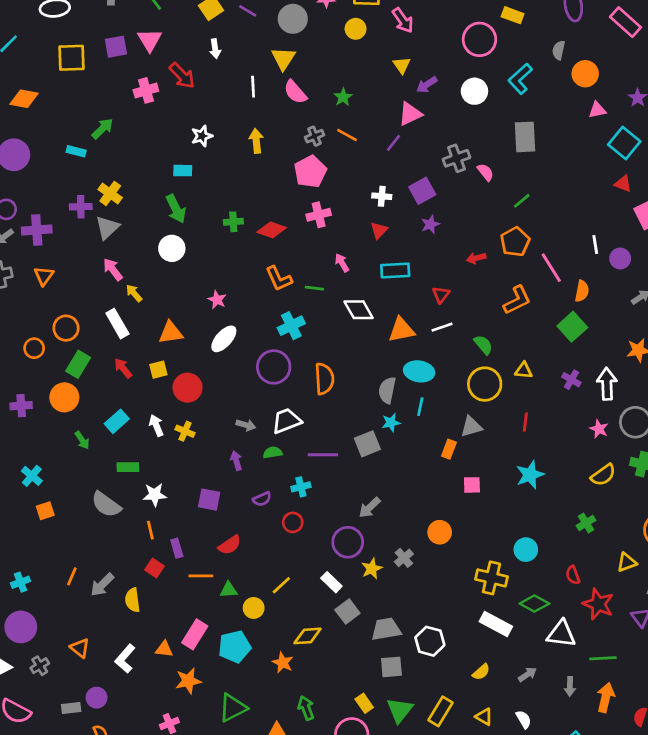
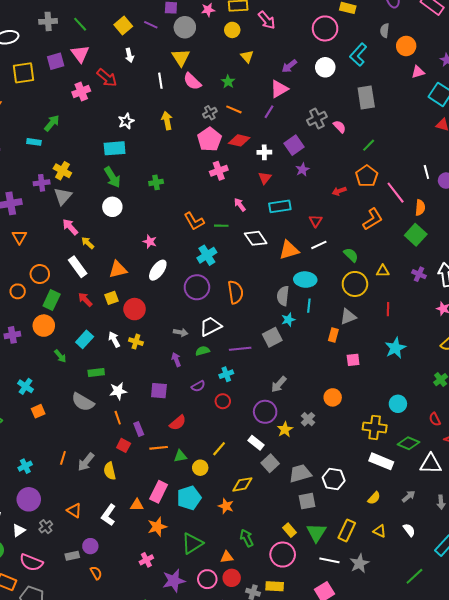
yellow triangle: (402, 65) -> (247, 57), moved
cyan rectangle: (183, 171) -> (115, 148), size x1.5
red diamond: (272, 230) -> (239, 140), moved

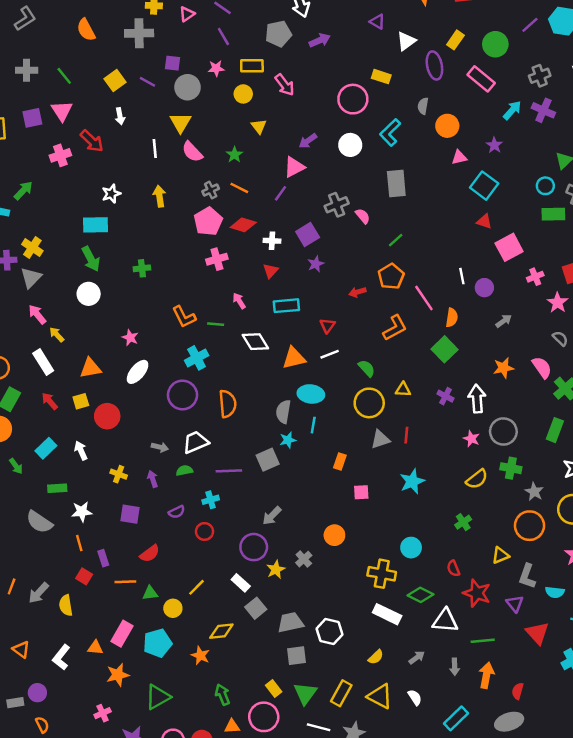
gray triangle: (348, 317) -> (380, 439), moved
yellow cross: (136, 342) -> (119, 474), moved
yellow triangle: (380, 531) -> (380, 696), size x1.6
orange triangle: (227, 557) -> (232, 726), moved

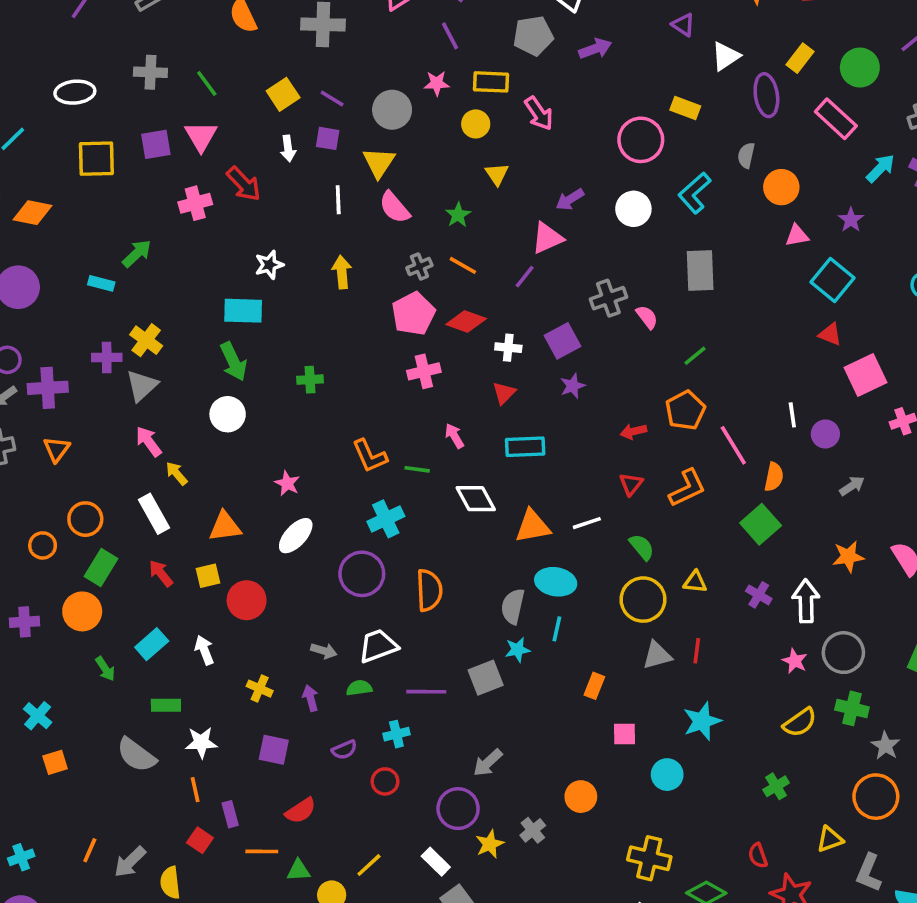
purple square: (173, 63) -> (328, 138), moved
red triangle: (327, 326) -> (631, 484), moved
cyan circle: (411, 548) -> (667, 775), moved

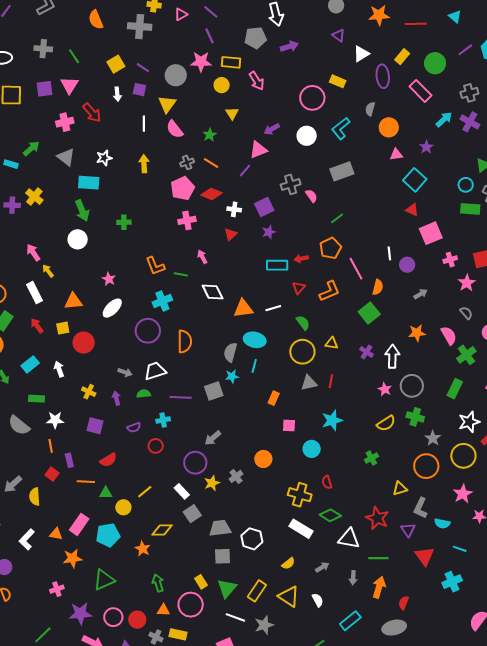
pink star: (437, 83) -> (201, 62), size x1.5
gray rectangle: (700, 271) -> (342, 171), turned 70
gray triangle: (142, 386) -> (66, 157), moved, turned -42
cyan rectangle: (525, 447) -> (277, 265), moved
red semicircle: (758, 856) -> (327, 482), moved

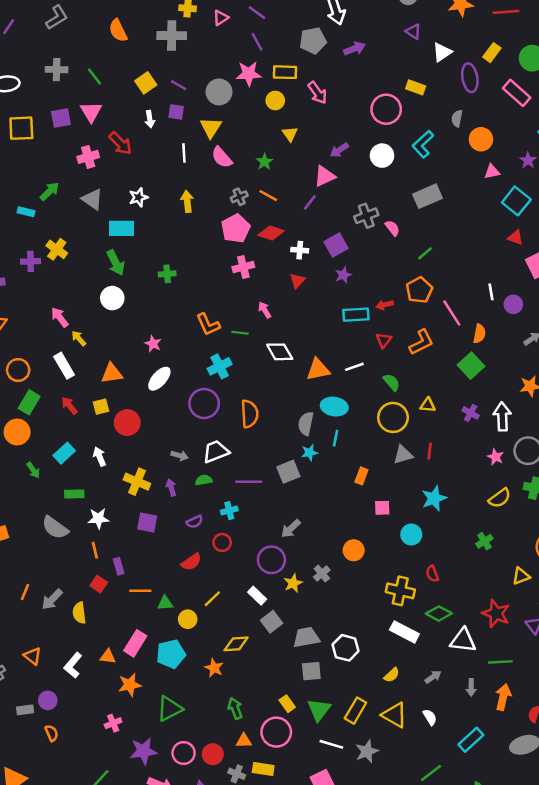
yellow cross: (89, 392) -> (137, 482), size x1.5
red semicircle: (108, 460) -> (191, 562), moved

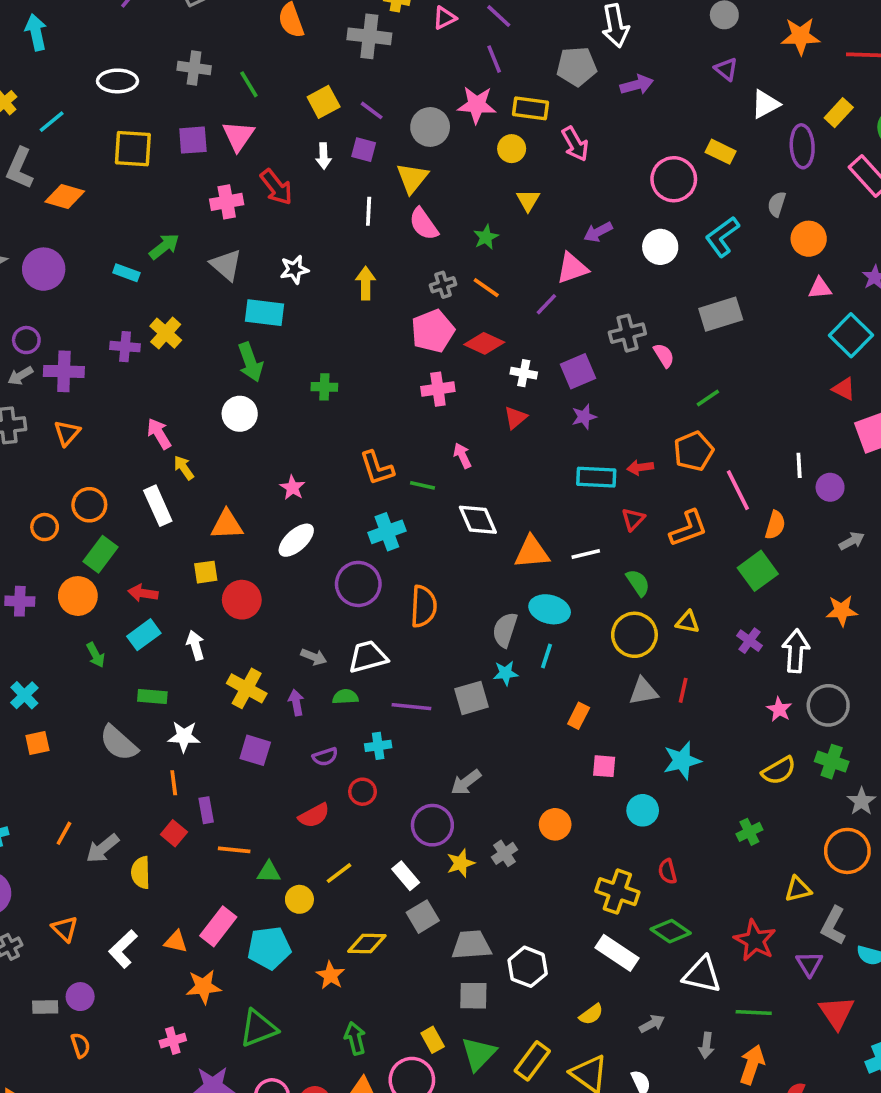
red arrow: (69, 406) -> (143, 593), moved, turned -48

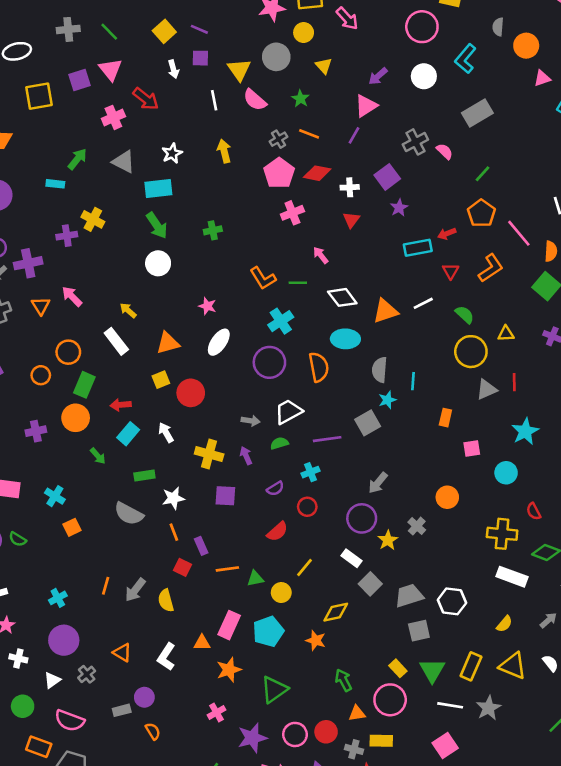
gray circle: (430, 127) -> (276, 57), moved
pink arrow: (159, 434) -> (72, 296), moved
cyan ellipse: (550, 609) -> (345, 339), moved

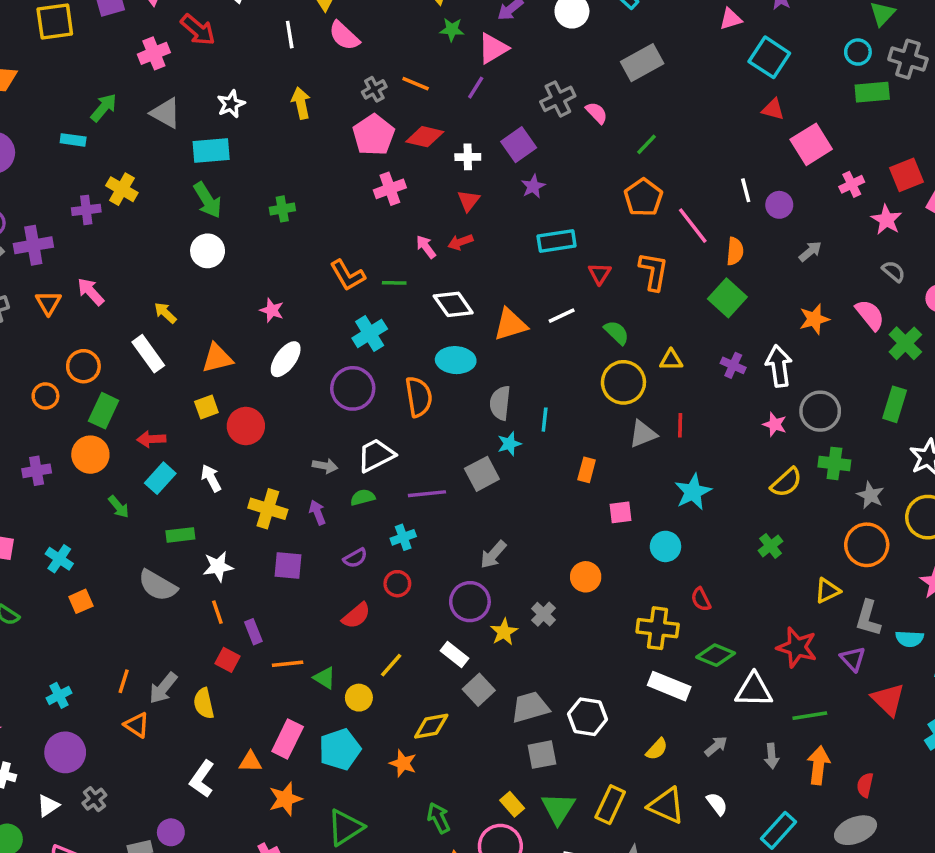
green star: (300, 99) -> (452, 30), moved, turned -30
red arrow: (447, 234) -> (460, 242), moved
orange L-shape: (491, 268) -> (654, 271), turned -48
green triangle: (255, 579) -> (325, 678), turned 42
orange triangle: (122, 652) -> (137, 725), moved

